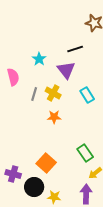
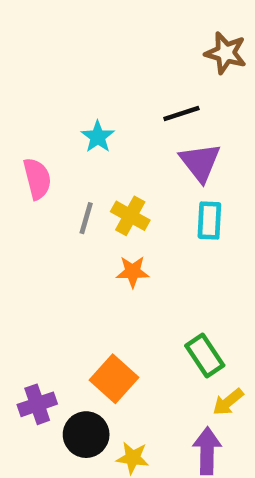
purple triangle: (66, 70) -> (200, 162), moved
cyan rectangle: (87, 95) -> (209, 221), turned 35
purple cross: (13, 174) -> (37, 404), turned -35

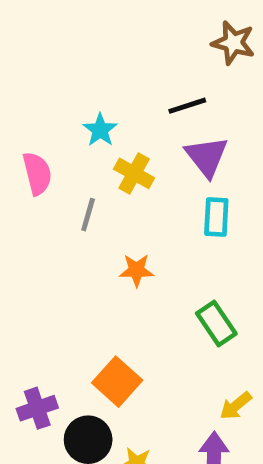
yellow cross: (130, 216) -> (134, 173), moved
green rectangle: (205, 355) -> (216, 324), moved

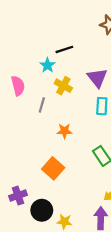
black line: (187, 106) -> (64, 49), moved
orange square: (117, 382) -> (53, 168), moved

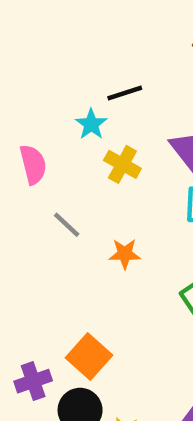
gray line: (42, 105) -> (67, 225), moved, turned -63
orange square: (53, 168) -> (89, 357), moved

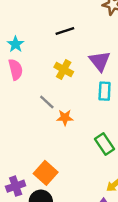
cyan star: (91, 124) -> (16, 44), moved
gray line: (67, 225) -> (47, 102), moved

